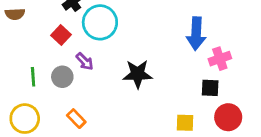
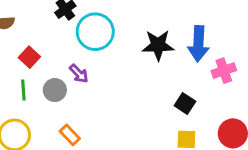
red square: (61, 35) -> (29, 57), moved
black star: (138, 74) -> (158, 45), moved
black square: (210, 88) -> (185, 103), moved, turned 30

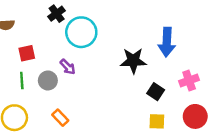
black star: (158, 45) -> (133, 61), moved
red square: (29, 57) -> (27, 53), turned 35
pink cross: (224, 71) -> (189, 80), moved

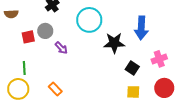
cyan circle: (81, 32) -> (89, 20), moved
green line: (22, 80) -> (24, 68), moved
gray circle: (48, 80) -> (45, 31), moved

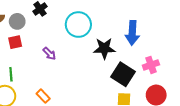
gray circle: (45, 31) -> (17, 21), moved
black square: (132, 68) -> (123, 74), size x1.6

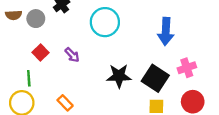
red square: (15, 42) -> (40, 53), moved, turned -32
black star: (104, 48) -> (119, 76), moved

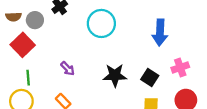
red square: (40, 53) -> (23, 45), moved, size x1.5
purple arrow: (72, 55) -> (68, 69), moved
black square: (155, 78) -> (150, 78), size x0.7

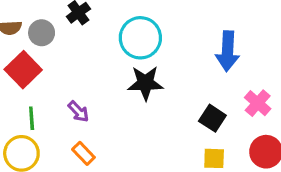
pink cross: (180, 67) -> (258, 103), turned -30
purple arrow: (68, 69) -> (78, 111), moved
black star: (115, 75) -> (145, 83), moved

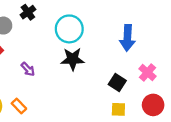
purple arrow: (78, 111) -> (28, 69), moved
orange rectangle: (83, 153) -> (19, 106), moved

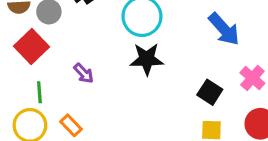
blue arrow: (127, 38) -> (224, 29), turned -45

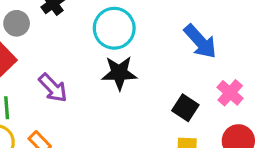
purple arrow: (84, 73) -> (53, 88), size x1.4

